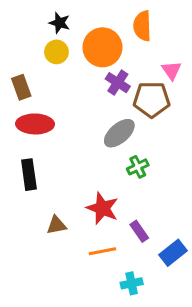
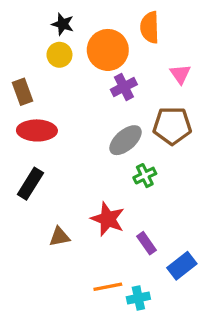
purple cross: (118, 83) -> (124, 87), turned 30
brown pentagon: (152, 99) -> (172, 126), moved
black rectangle: (29, 175) -> (30, 184), turned 40
orange line: (102, 251) -> (108, 287), moved

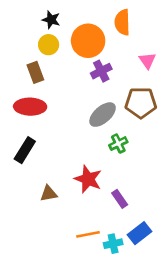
brown rectangle: (22, 92) -> (35, 72), moved
blue rectangle: (182, 266) -> (139, 233), moved

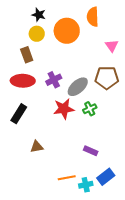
purple cross: (101, 71) -> (54, 80), moved
red star: (88, 179) -> (64, 109), moved, turned -30
purple rectangle: (120, 199) -> (91, 151), turned -32

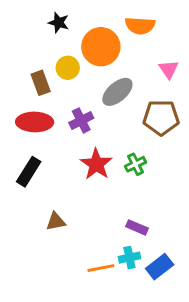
orange semicircle: (93, 17) -> (140, 26), turned -84
yellow circle: (37, 34) -> (68, 68), moved
gray ellipse: (78, 87) -> (117, 92), moved
red star: (64, 109) -> (96, 164), turned -30
cyan cross: (86, 185) -> (129, 258), moved

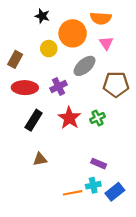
pink triangle: (169, 69) -> (106, 43), moved
brown rectangle: (41, 83) -> (15, 59), moved, turned 49
black rectangle: (29, 172) -> (34, 120), moved

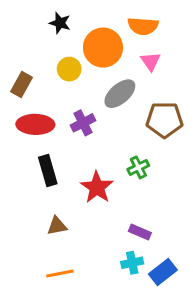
red star: (69, 118) -> (97, 187), moved
black rectangle: (34, 120) -> (48, 171), turned -48
orange line: (73, 193) -> (60, 273), moved

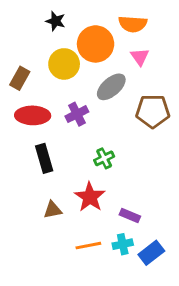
yellow circle: (69, 69) -> (64, 64), size x1.4
green cross: (138, 167) -> (104, 158), moved
red star: (97, 187) -> (90, 197), moved
orange line: (60, 273) -> (88, 246), moved

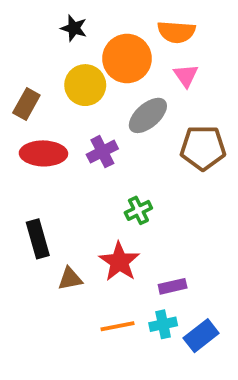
black rectangle: (44, 158) -> (38, 239), moved
purple rectangle: (130, 216) -> (173, 286), turned -36

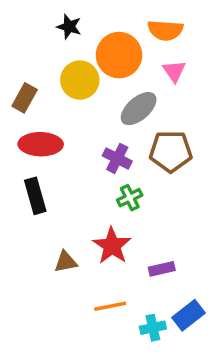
brown pentagon: (203, 148) -> (171, 151), moved
purple cross: (102, 152) -> (117, 158), moved, turned -36
black rectangle: (38, 239) -> (35, 196), moved
cyan cross: (163, 324) -> (153, 328), moved

